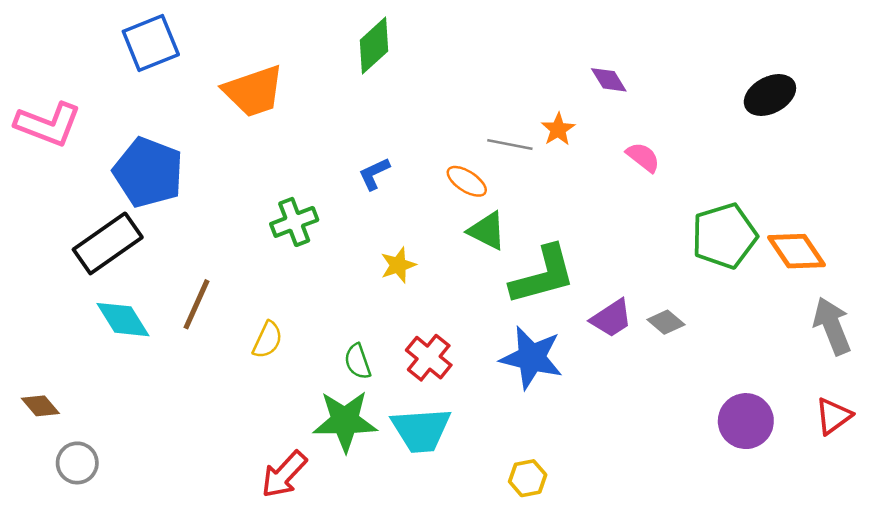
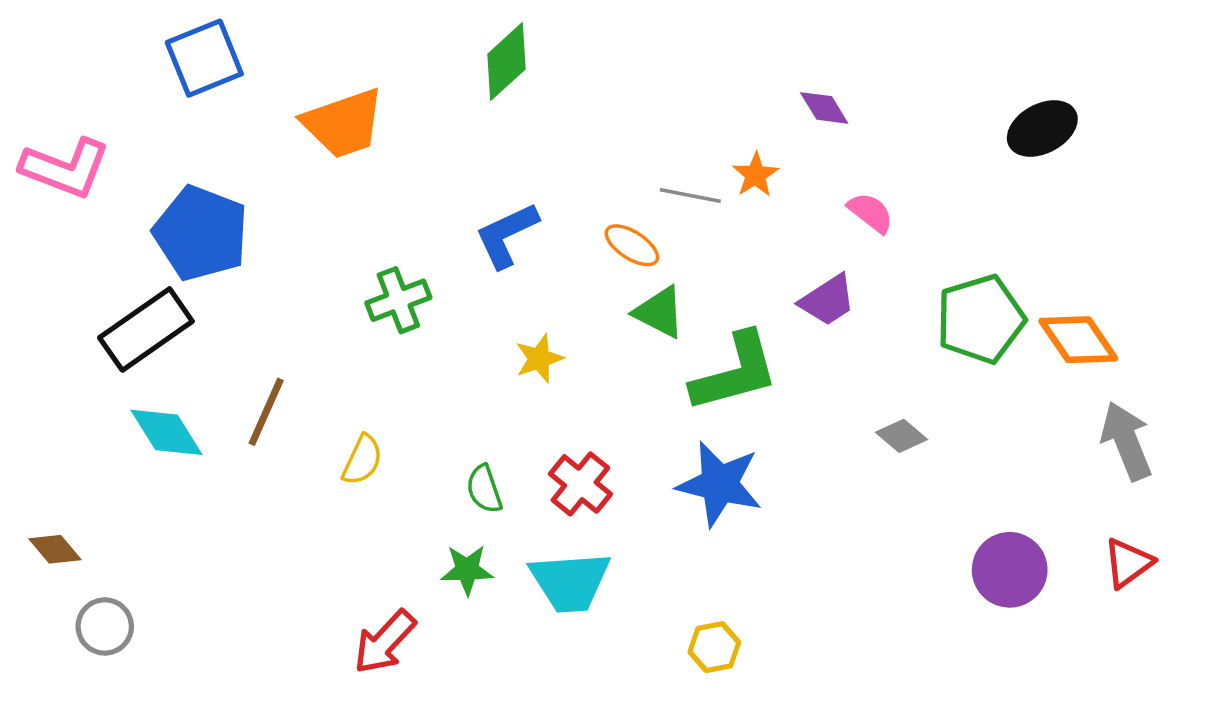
blue L-shape: (374, 174) -> (507, 235), size x1.5
purple trapezoid: (611, 318) -> (828, 300), moved
green star: (345, 421) -> (467, 570), size x0.6

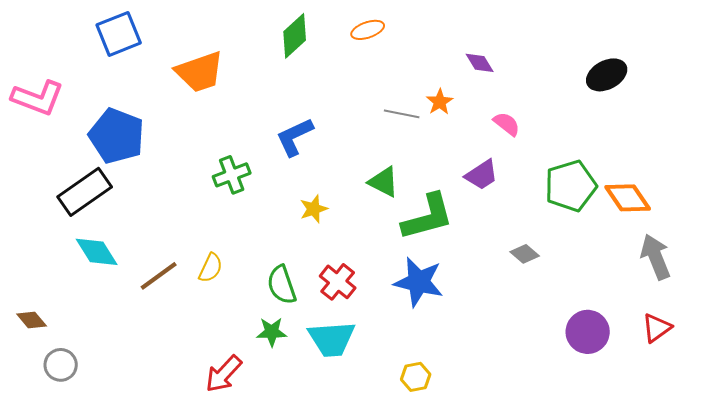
orange ellipse: (632, 245) -> (368, 30), moved, turned -52
brown line: (266, 412) -> (159, 276), moved, turned 30
green semicircle: (484, 489) -> (282, 285), size x1.4

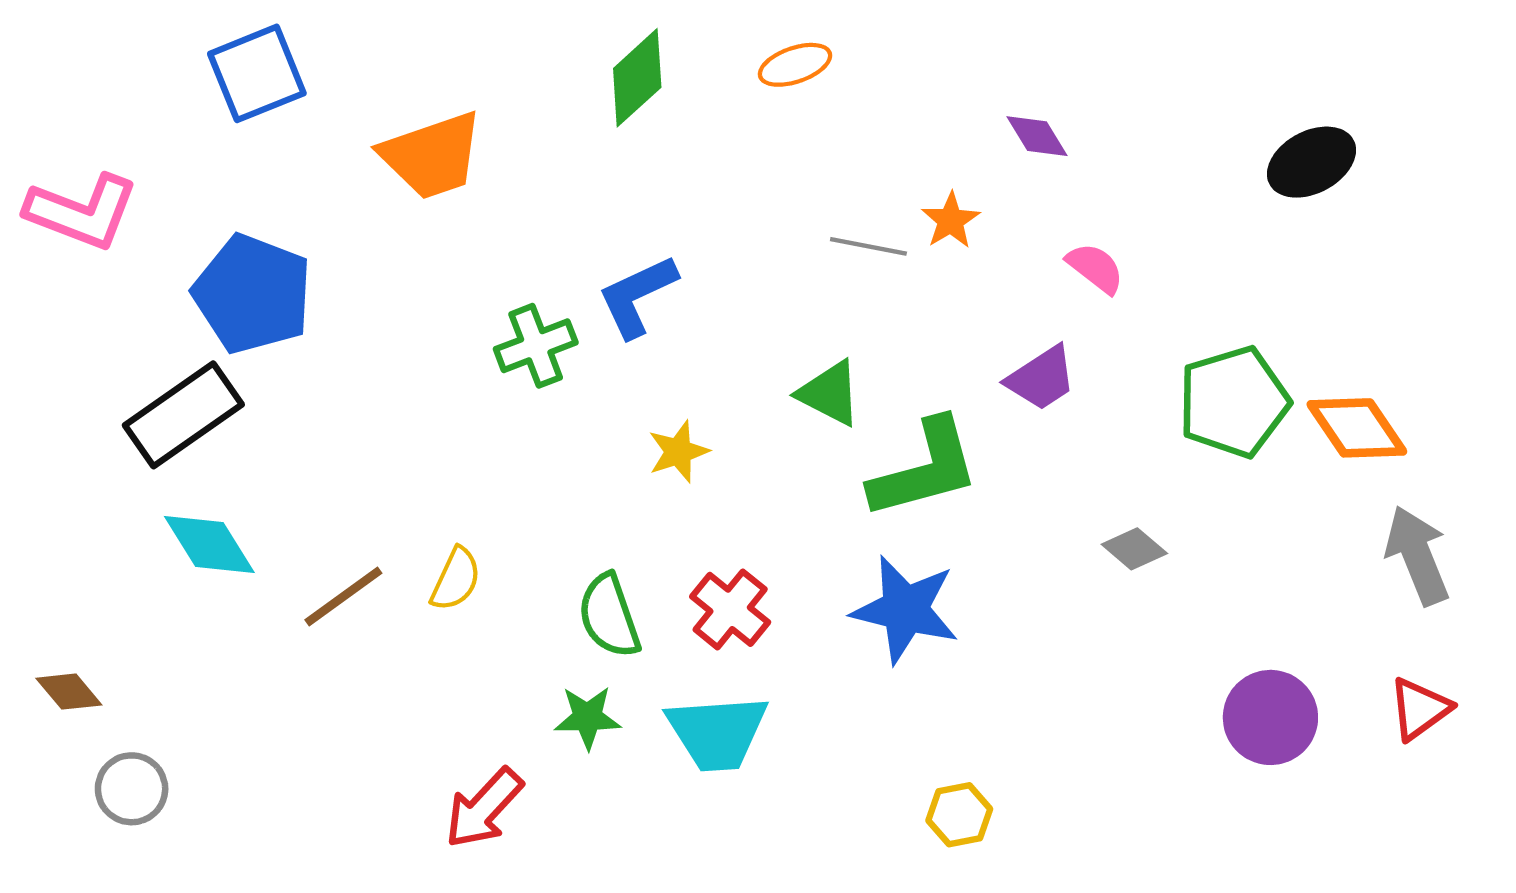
green cross: (232, 175) -> (536, 346), moved
yellow hexagon: (416, 377) -> (959, 815), moved

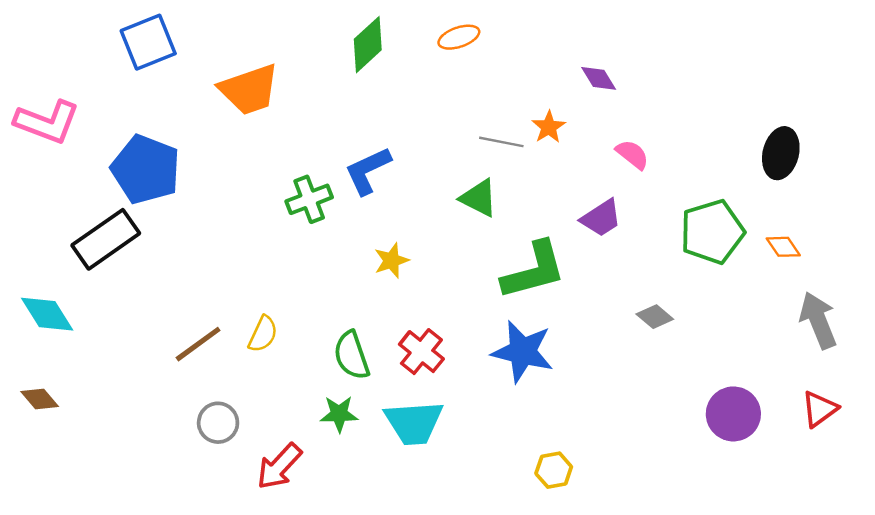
black ellipse: (1312, 162) -> (781, 153), moved, turned -48
green triangle: (830, 393) -> (479, 198), moved
orange diamond: (1357, 428) -> (783, 247), size x0.6
cyan diamond: (209, 545) -> (47, 314), moved
gray circle: (132, 789) -> (218, 423), moved

